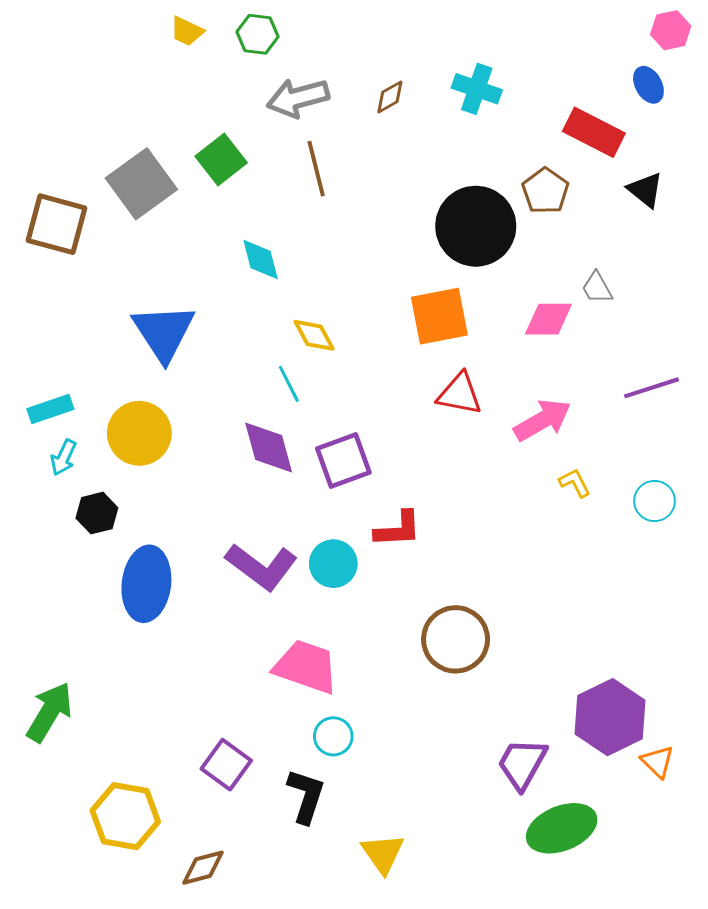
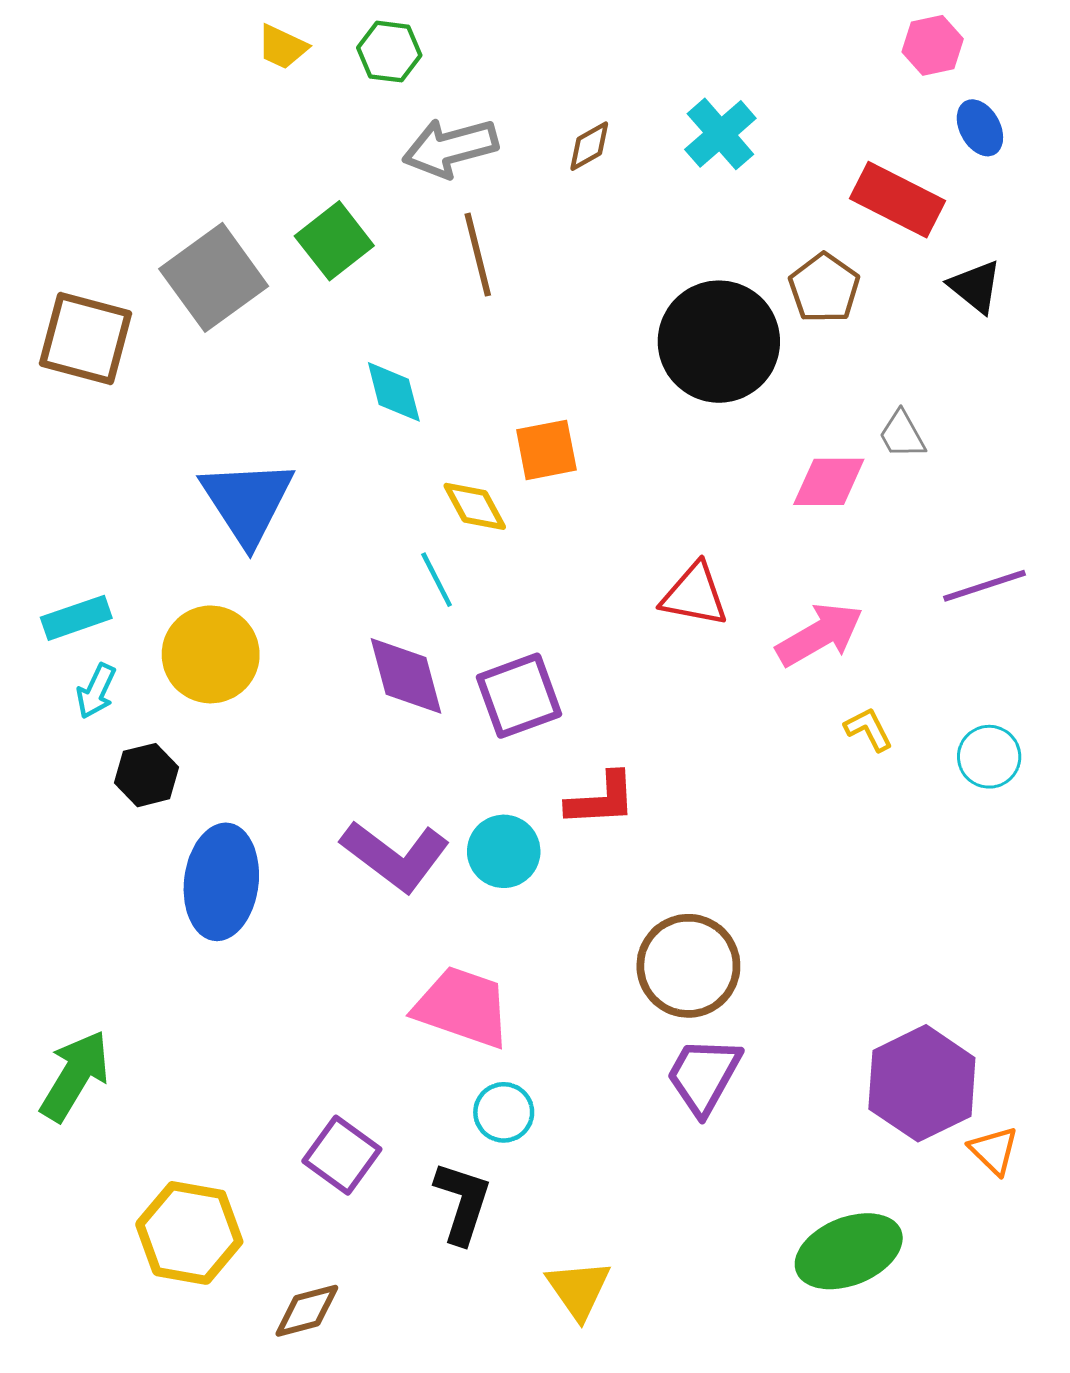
pink hexagon: (671, 30) -> (933, 45), moved
cyan cross: (477, 89) -> (720, 134), turned 30
orange square: (439, 316) -> (546, 450), moved, size x0.7
purple trapezoid: (522, 764) -> (704, 1076), moved

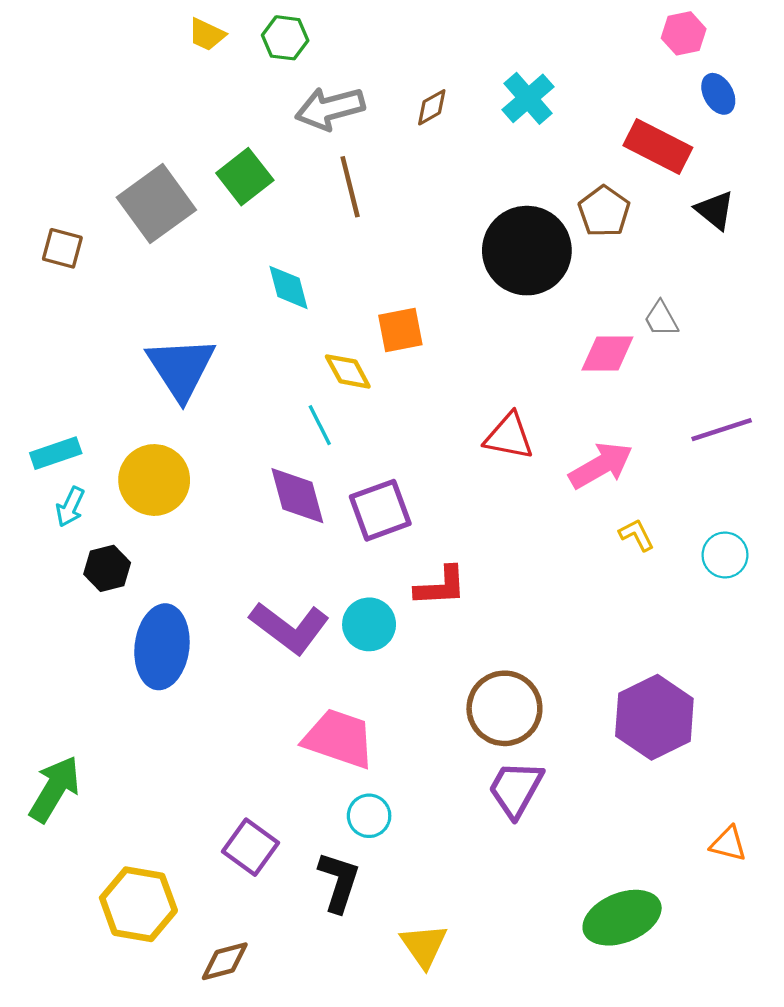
brown square: (85, 338) -> (62, 248), size x0.6
purple hexagon: (922, 1083) -> (654, 717), moved
orange triangle: (994, 1151) -> (728, 844), turned -30

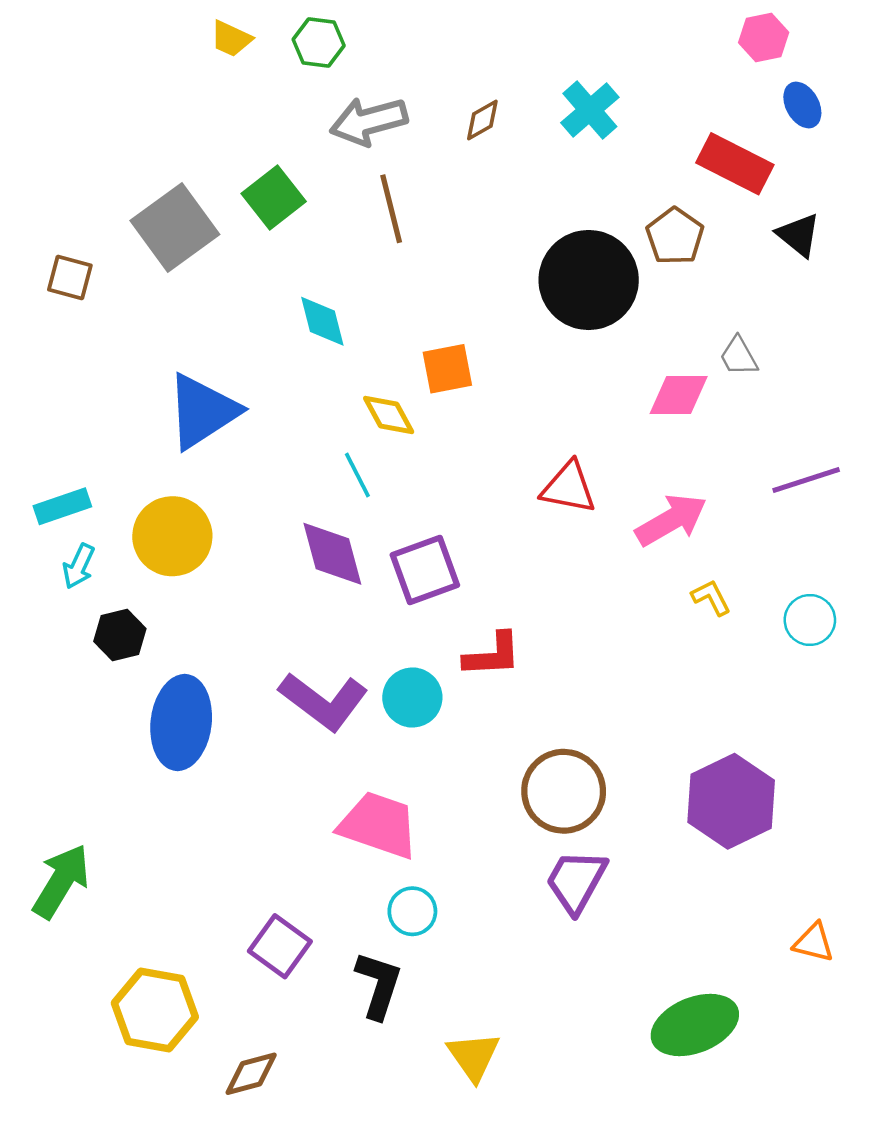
blue triangle: (181, 368) -> (202, 411), turned 30

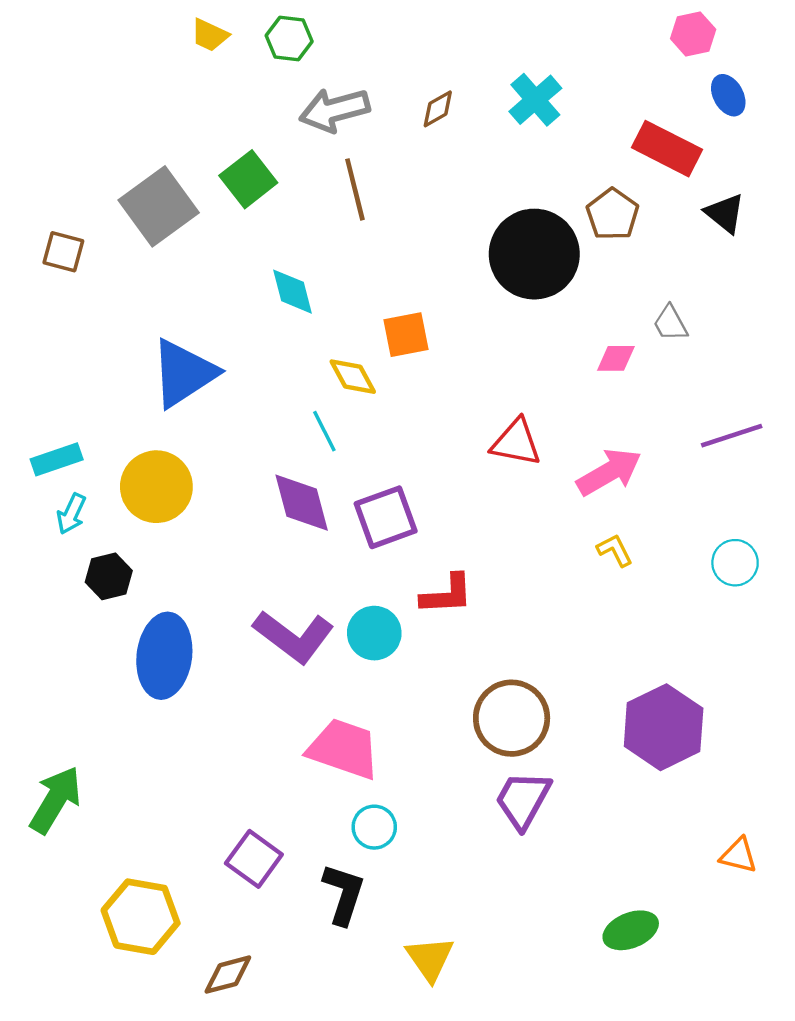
pink diamond: (679, 395) -> (616, 358), size x0.7
yellow L-shape: (711, 598) -> (615, 550), moved
green ellipse: (695, 1025) -> (631, 930), size x0.7

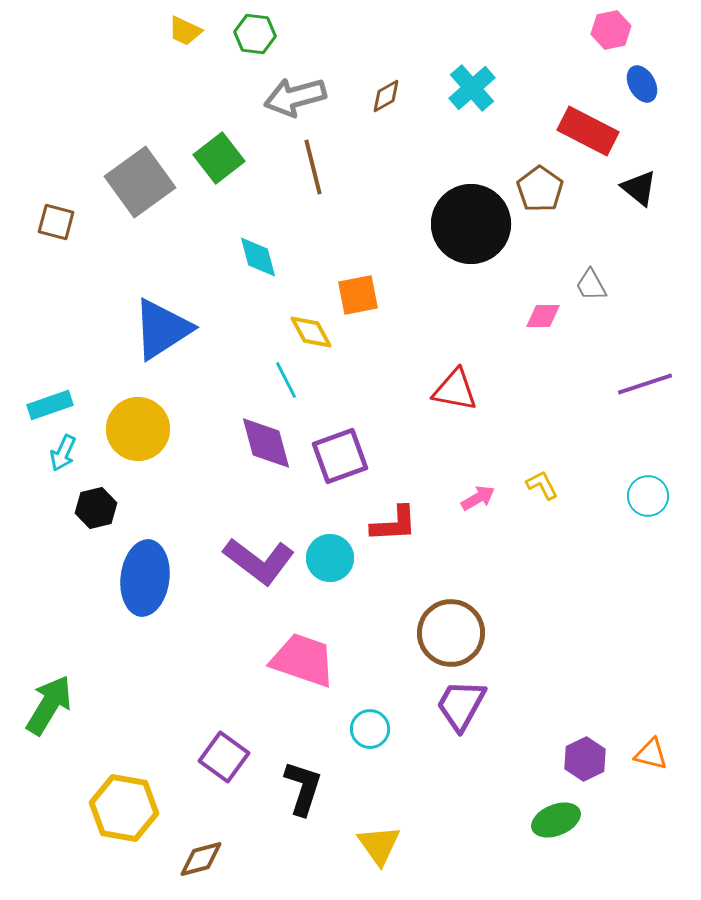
pink arrow: (609, 472) -> (478, 498), moved, size x0.6
purple hexagon: (664, 727) -> (585, 759), moved, size x0.6
cyan circle: (374, 827) -> (370, 729), moved

